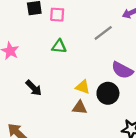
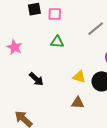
brown triangle: (80, 108) -> (78, 103), moved

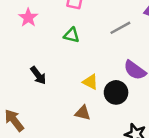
pink star: (15, 47) -> (28, 18), moved

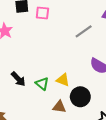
green triangle: (72, 35) -> (42, 84), moved, turned 32
black circle: (116, 92) -> (80, 97), moved

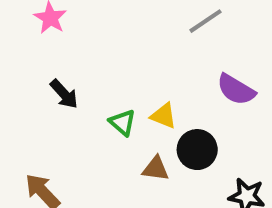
black arrow: (18, 79) -> (64, 94), moved

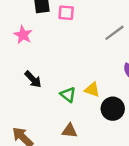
brown triangle: (156, 169) -> (70, 131), moved

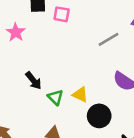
black arrow: (33, 79) -> (34, 81), moved

